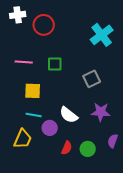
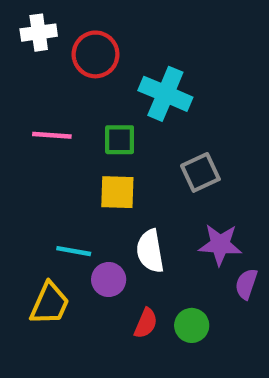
cyan cross: (102, 35) -> (165, 94), moved, turned -30
yellow square: (33, 91) -> (117, 192), moved
white semicircle: (69, 115) -> (150, 251), turned 42
purple semicircle: (113, 141) -> (246, 284), moved

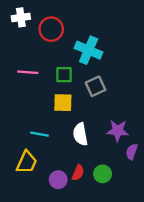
gray square: (200, 172) -> (96, 86), moved
purple circle: (109, 280) -> (58, 180), moved

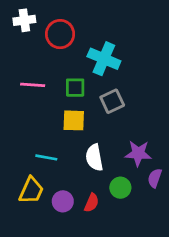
green circle: (103, 174) -> (120, 188), moved
purple circle: (58, 180) -> (63, 201), moved

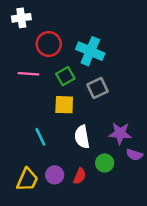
red circle: (60, 34) -> (49, 44), moved
green square: (75, 88) -> (65, 76), turned -30
cyan line: (46, 157) -> (40, 137), turned 54
purple semicircle: (155, 178) -> (134, 155), turned -91
yellow trapezoid: (31, 190) -> (27, 180), moved

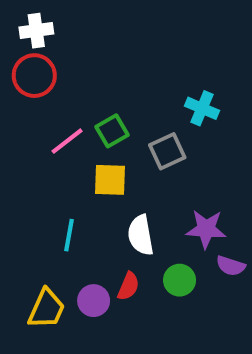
red circle: (49, 44) -> (34, 76), moved
cyan cross: (90, 51) -> (202, 108), moved, size x0.7
pink line: (28, 74) -> (67, 141), moved, turned -42
cyan line: (40, 137) -> (69, 235), turned 36
red semicircle: (80, 176) -> (128, 286), moved

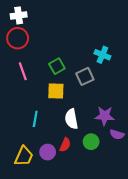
pink line: (67, 141) -> (23, 71), moved, turned -72

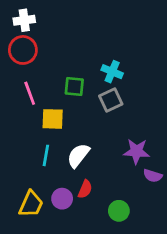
cyan cross: (102, 55) -> (112, 72), moved
green square: (57, 66) -> (74, 86), turned 35
yellow square: (56, 91) -> (53, 119), moved
white semicircle: (71, 119) -> (78, 155), moved, turned 48
green circle: (91, 142) -> (119, 211), moved

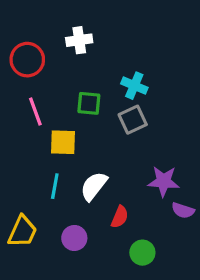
white cross: (24, 20) -> (79, 40), moved
red semicircle: (85, 189) -> (120, 217), moved
yellow trapezoid: (31, 204) -> (22, 232), moved

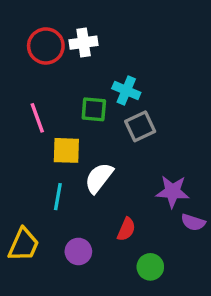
red circle: (27, 60) -> (46, 46), moved
cyan cross: (134, 86) -> (126, 90), moved
white semicircle: (94, 186) -> (99, 178), moved

